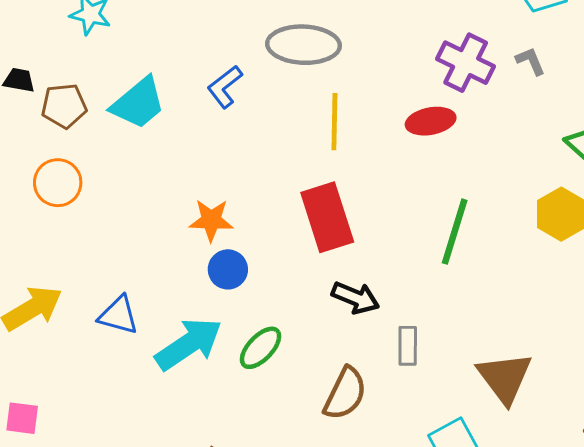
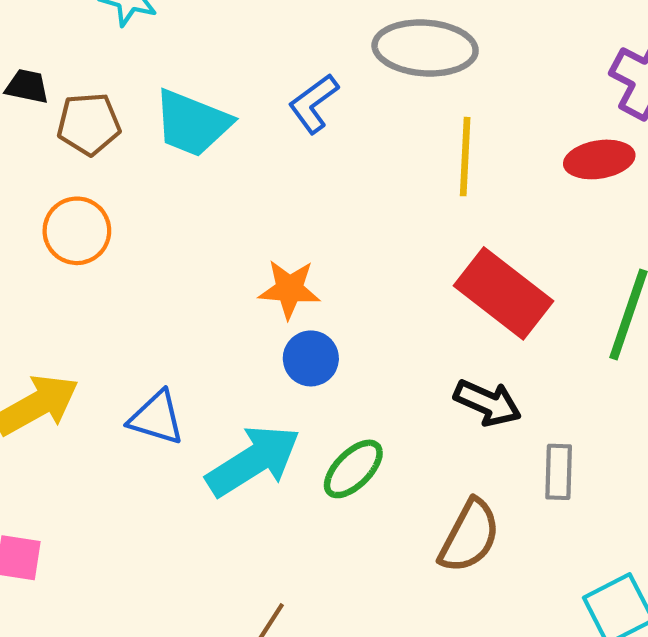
cyan trapezoid: (138, 103) -> (192, 123), turned 60
red rectangle: (327, 217) -> (504, 293), moved, turned -36

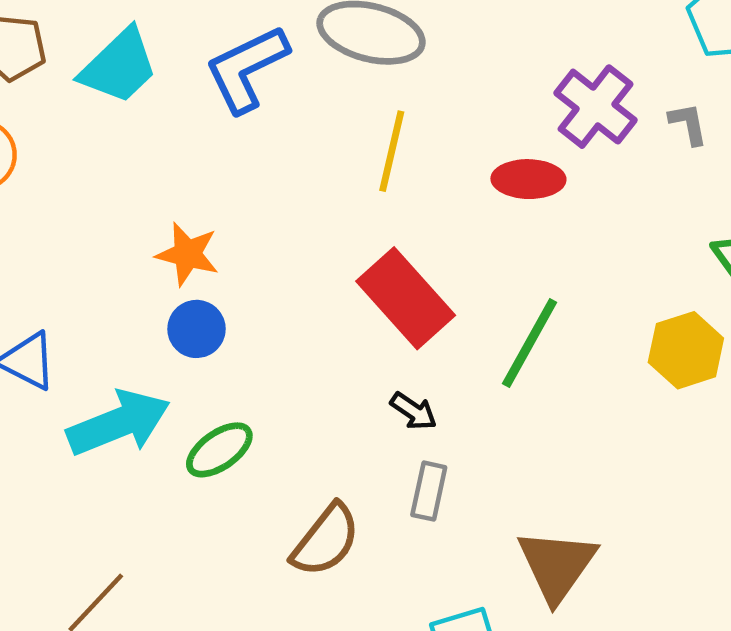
blue L-shape: (314, 103) -> (247, 69), size x1.5
cyan trapezoid: (192, 123) -> (119, 66), turned -76
black arrow: (488, 403) -> (414, 411), moved, size x0.7

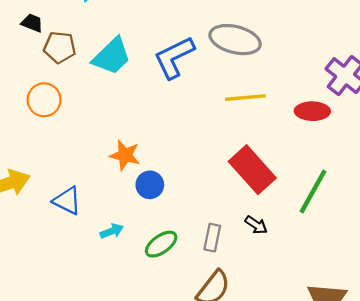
yellow line: (392, 151) -> (245, 98), turned 72
orange star: (187, 254) -> (125, 155), moved
cyan arrow: (119, 423) -> (112, 231), size x0.5
gray rectangle: (429, 491) -> (212, 238), moved

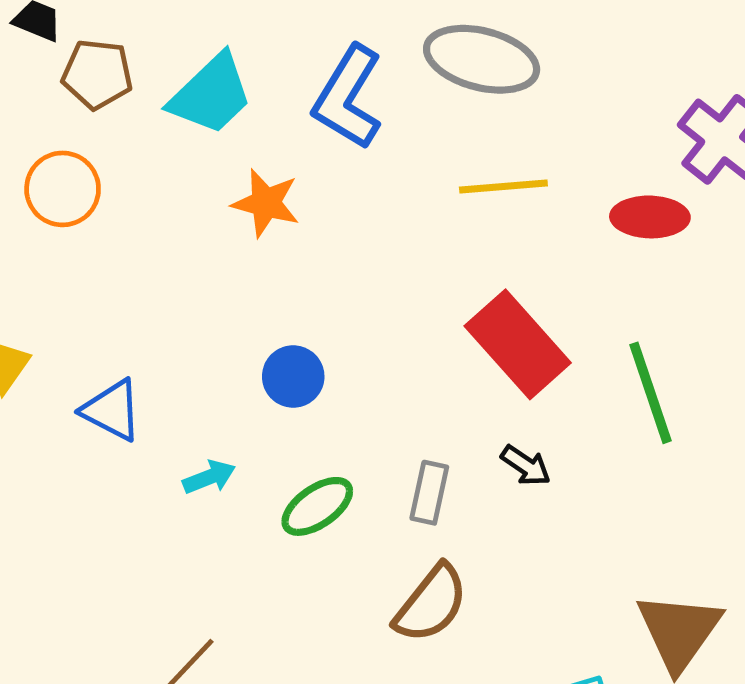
blue L-shape: (174, 57) -> (348, 97), turned -33
orange star: (125, 155) -> (266, 203), moved
green line: (313, 191) -> (650, 393), turned -48

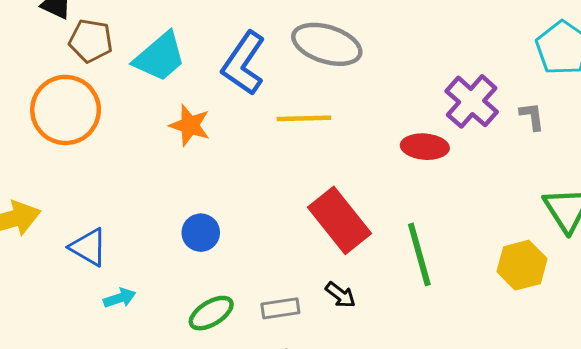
yellow line: (503, 187) -> (304, 118), moved
orange circle: (63, 189) -> (66, 110), size x1.5
cyan arrow: (209, 477) -> (120, 298), moved
gray rectangle: (429, 493) -> (280, 308), turned 66

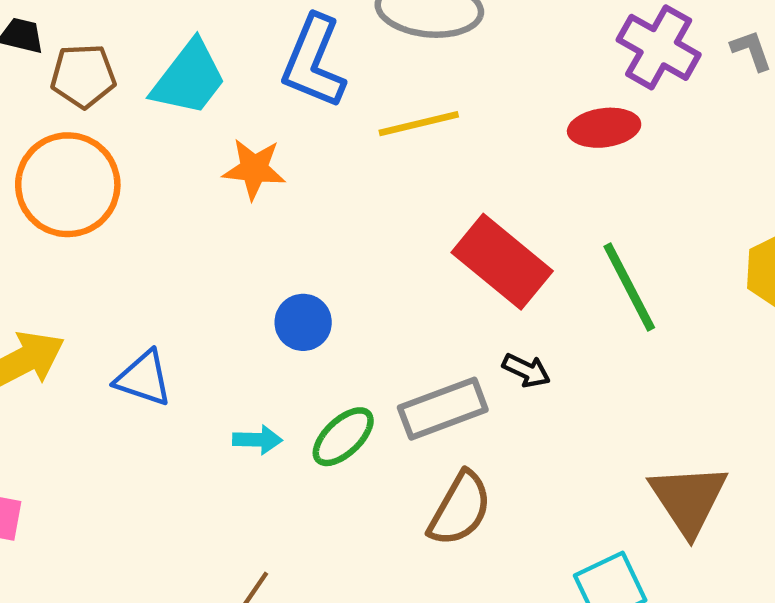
cyan arrow: (120, 298) -> (257, 440), moved, turned 32
gray rectangle: (280, 308) -> (443, 409), size x1.5

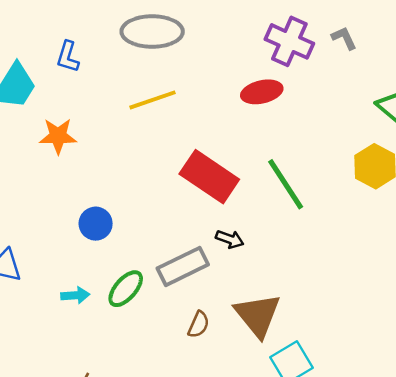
blue L-shape: (314, 62) -> (68, 57), moved, size x0.6
brown triangle: (688, 499) -> (258, 315), moved
brown semicircle: (460, 509) -> (199, 325), size x0.6

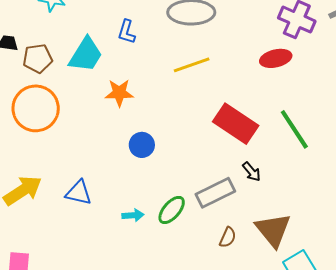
blue circle: (96, 224) -> (142, 145), moved
black arrow: (230, 239) -> (252, 172), turned 30

